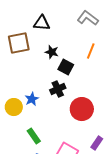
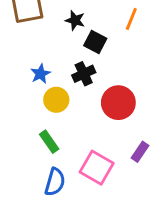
blue star: (32, 99) -> (40, 74), moved
yellow circle: (14, 107) -> (56, 100), moved

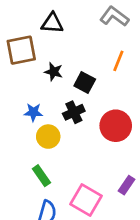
black star: (75, 20) -> (54, 72), moved
blue star: (40, 74) -> (33, 112), turned 30
red circle: (118, 103) -> (116, 126), moved

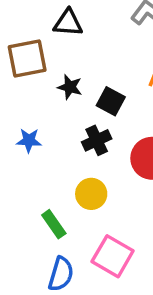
blue star: (33, 112) -> (29, 140), moved
yellow circle: (48, 137) -> (91, 194), moved

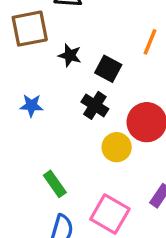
black cross: (97, 140) -> (95, 105), turned -32
yellow circle: (91, 194) -> (117, 147), moved

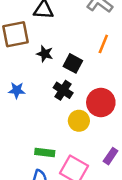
green rectangle: (55, 184) -> (45, 152), moved, turned -48

